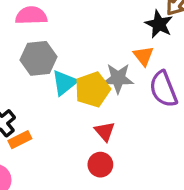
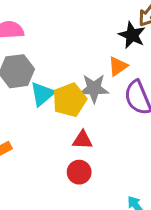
orange triangle: (143, 56) -> (118, 66), turned 35
red triangle: (105, 131) -> (82, 140), turned -45

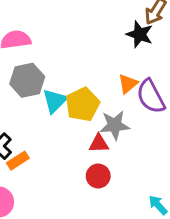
orange triangle: (118, 66) -> (128, 84), moved
gray star: (94, 88) -> (115, 125), moved

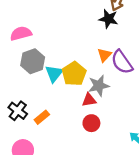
orange rectangle: (18, 161) -> (42, 117), moved

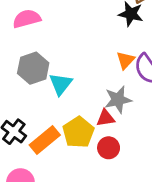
pink semicircle: (21, 33) -> (27, 19), moved
yellow pentagon: (74, 74) -> (78, 132), moved
orange rectangle: (42, 117) -> (45, 140), size x1.5

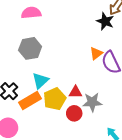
cyan triangle: (61, 84) -> (40, 81), moved
gray star: (118, 100) -> (92, 102), moved

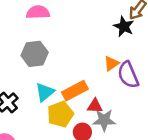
red triangle: (75, 92) -> (95, 106), moved
orange rectangle: (30, 101) -> (75, 91), moved

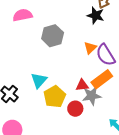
gray hexagon: (35, 54) -> (53, 36), moved
orange rectangle: (75, 91) -> (102, 79), moved

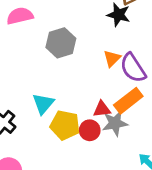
yellow pentagon: (55, 97) -> (65, 125), turned -30
red circle: (75, 109) -> (90, 130), moved

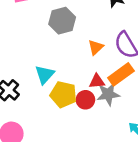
orange triangle: (112, 58) -> (96, 47), moved

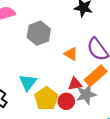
orange triangle: (96, 47) -> (71, 54), turned -40
yellow pentagon: (63, 94) -> (46, 99), turned 30

